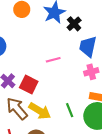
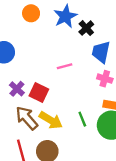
pink cross: (91, 72) -> (105, 79), turned 32

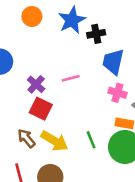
black cross: (86, 28) -> (96, 34), turned 32
purple cross: (17, 89) -> (36, 84), moved
brown arrow: (27, 118) -> (26, 138), size x0.7

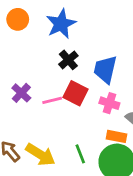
black cross: (96, 34) -> (68, 60), moved, turned -30
pink line: (71, 78) -> (52, 100), moved
red square: (41, 109) -> (75, 93), moved

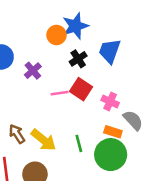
orange circle: (18, 19) -> (57, 35), moved
blue trapezoid: (105, 70) -> (110, 51), moved
purple cross: (21, 93) -> (33, 71), moved

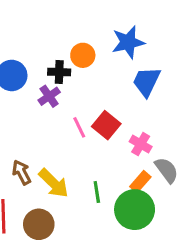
blue star: (75, 26) -> (128, 42), moved
black cross: (78, 59) -> (59, 72), moved, turned 30
pink line: (60, 93) -> (79, 127), turned 66
orange rectangle: (113, 132) -> (140, 182), turned -72

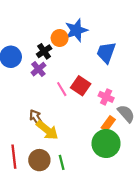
blue star: (128, 42) -> (76, 30), moved
black cross: (59, 72) -> (44, 51), turned -32
brown arrow: (22, 172) -> (36, 118), moved
green line: (97, 192) -> (62, 162), moved

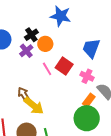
blue star: (76, 30) -> (61, 16), turned 30
orange circle: (60, 38) -> (45, 44), moved
blue trapezoid: (106, 53) -> (91, 48), moved

